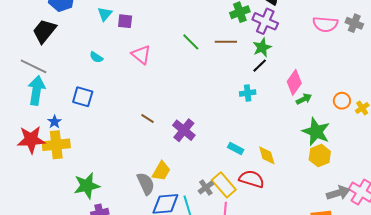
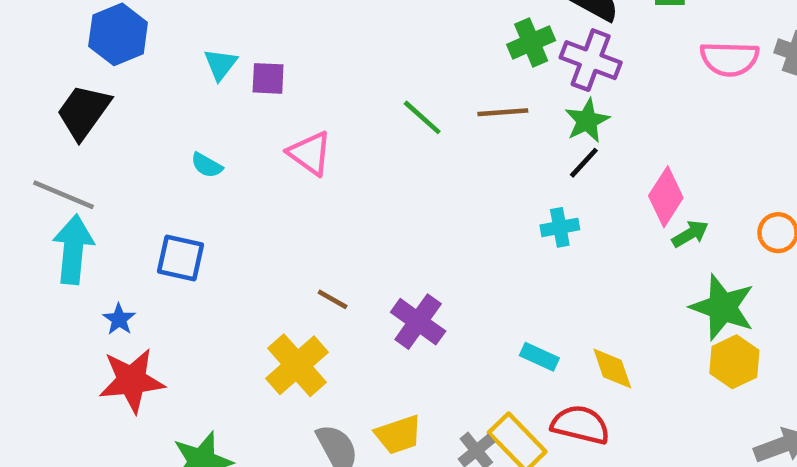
red star: (31, 140) -> (132, 381), moved
yellow cross: (56, 145) -> (297, 365), moved, turned -32
yellow trapezoid: (161, 171) -> (398, 435), moved, turned 45

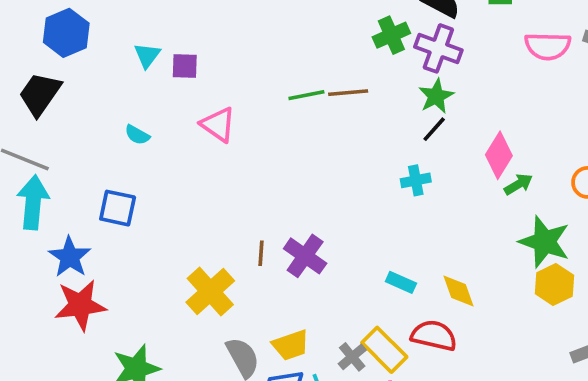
brown line: (503, 112) -> (348, 93), moved
green line: (422, 117) -> (306, 95), turned -52
brown line: (333, 299) -> (261, 253), moved, turned 65
blue star: (119, 319) -> (70, 257), size x1.6

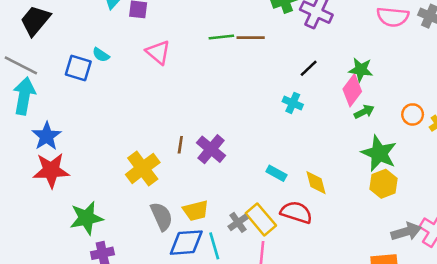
green star: (436, 96) -> (361, 70), moved, turned 30
cyan cross: (416, 180) -> (293, 103), turned 30
blue square: (118, 208) -> (78, 68), moved

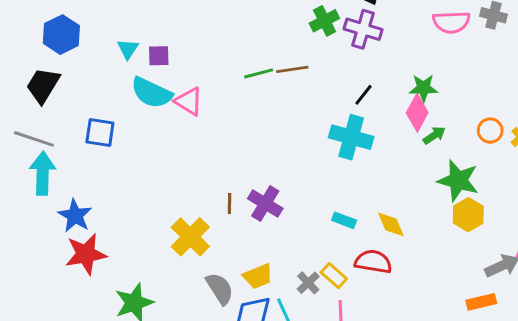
cyan semicircle: (101, 55) -> (151, 93), moved, size x2.0
cyan cross: (293, 103) -> (351, 137), size x1.8
yellow rectangle: (261, 219) -> (334, 276), size x0.7

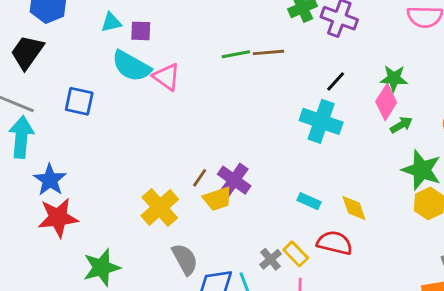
cyan triangle: (128, 49) -> (111, 22), turned 40
brown line: (229, 203) -> (200, 178), turned 30
yellow trapezoid: (258, 276) -> (217, 199), moved

